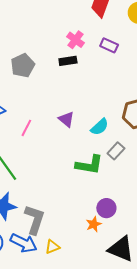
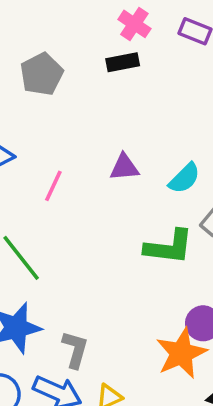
purple triangle: (66, 119) -> (124, 167), turned -42
gray L-shape: (35, 220) -> (75, 349), size x0.7
orange star: (94, 224) -> (181, 353), size x1.8

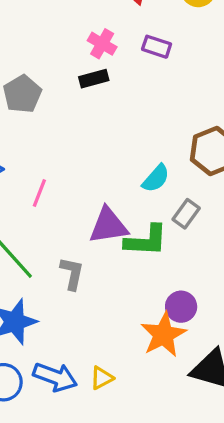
purple triangle: (124, 167) -> (108, 226), moved, size x1.5
gray L-shape: (75, 349) -> (72, 273), moved

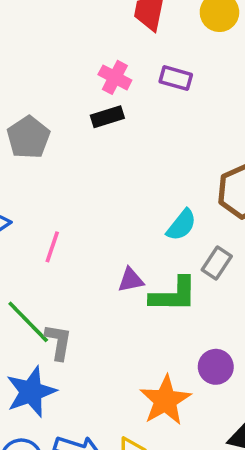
purple triangle: (108, 226) -> (131, 280), size x0.6
gray L-shape: (72, 273) -> (58, 342), moved
orange star: (163, 335) -> (165, 400), moved

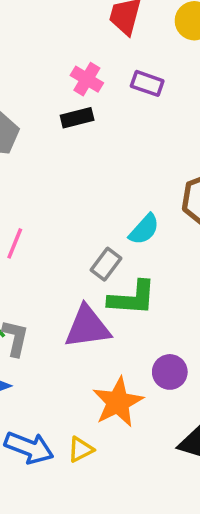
gray rectangle: (217, 263) -> (106, 264), moved
purple triangle: (131, 280) -> (87, 327), moved, size x1.8

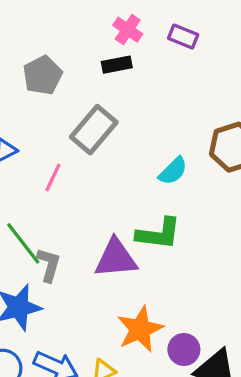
gray rectangle: (106, 264) -> (94, 130), moved, size x1.6
purple circle: (170, 372) -> (184, 349), moved

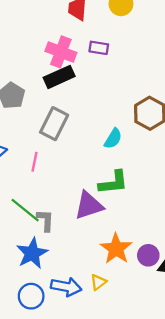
pink cross: (128, 30) -> (61, 52), size x1.5
black rectangle: (117, 65) -> (59, 77), size x1.5

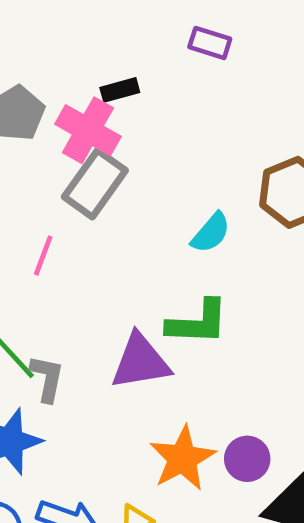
pink cross: (61, 52) -> (88, 130), moved
black rectangle: (59, 77) -> (120, 90), size x0.6
purple circle: (148, 255) -> (247, 459), moved

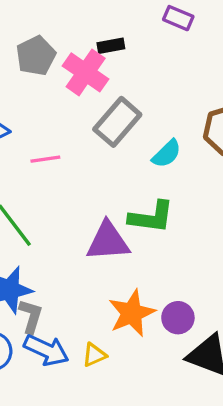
gray rectangle: (95, 184) -> (117, 122), moved
pink line: (43, 256) -> (45, 159), turned 56
gray L-shape: (47, 378) -> (31, 316), moved

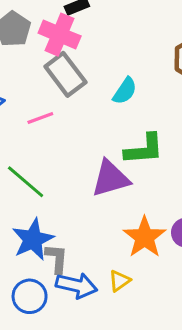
gray rectangle: (117, 122) -> (65, 74), moved, turned -66
cyan semicircle: (167, 154) -> (125, 91), moved

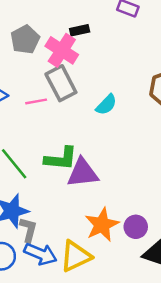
pink line: (40, 118) -> (36, 101), moved
green L-shape: (144, 149) -> (61, 159), moved
yellow triangle: (119, 281) -> (76, 256), size x1.8

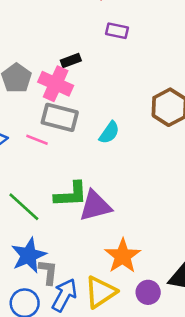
gray rectangle: (61, 83) -> (60, 117), turned -40
pink line: (36, 101) -> (37, 140), turned 40
purple circle: (136, 227) -> (148, 292), moved
blue arrow: (41, 254) -> (64, 295), turned -76

